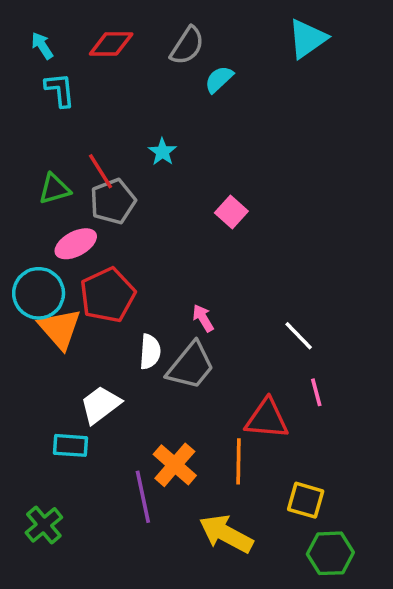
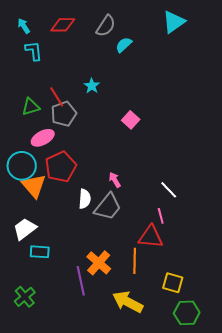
pink line: (316, 392) -> (161, 216), moved
white trapezoid: (100, 405) -> (25, 229), moved

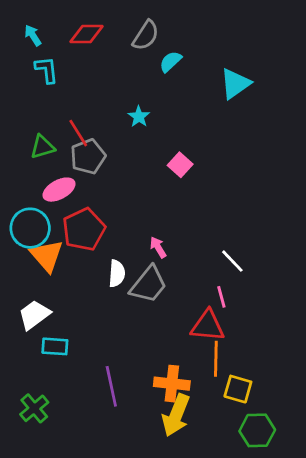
cyan triangle: (174, 22) -> (235, 84), moved
cyan star: (92, 86) -> (139, 117), moved
orange line: (135, 261) -> (216, 359), moved
orange cross: (99, 263) -> (172, 384), moved, turned -35
yellow arrow: (128, 302) -> (176, 415), turned -96

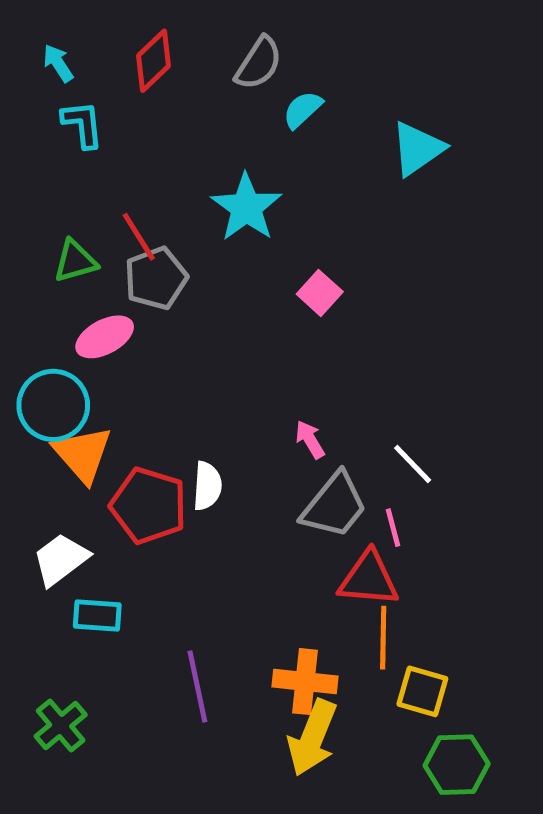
red diamond: (87, 34) -> (153, 61), turned -44
cyan star: (139, 117) -> (246, 207), size x1.8
red pentagon: (84, 229) -> (149, 506), moved, turned -30
pink arrow: (158, 247) -> (310, 440), moved
gray trapezoid: (148, 284) -> (334, 506), moved

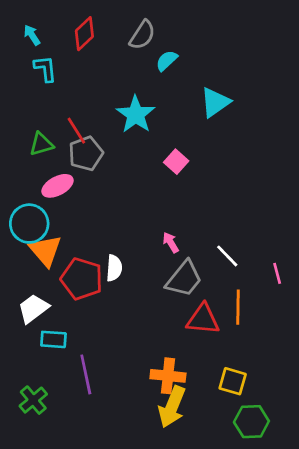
cyan triangle: (417, 149) -> (215, 102), moved
pink line: (393, 528) -> (277, 273), moved
orange line: (383, 638) -> (238, 307), moved
purple line: (197, 686) -> (86, 374), moved

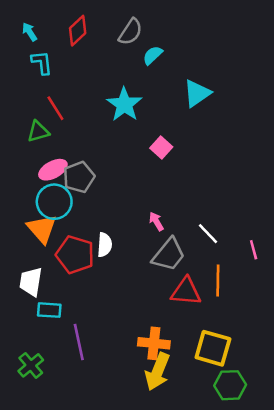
red line: (76, 131) -> (55, 108), moved
gray pentagon: (86, 154) -> (79, 177), moved
cyan circle: (29, 224) -> (54, 202), moved
white trapezoid: (33, 308) -> (31, 282), turned -44
yellow square: (233, 381) -> (213, 348), size x1.4

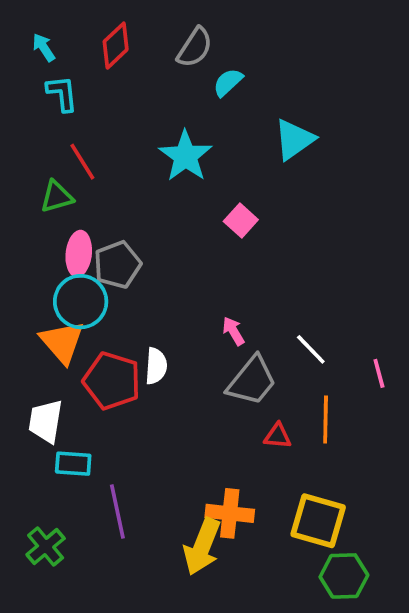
pink ellipse: (53, 170) -> (79, 254), turned -56
red triangle: (186, 292) -> (278, 436), size x0.6
yellow arrow: (158, 372) -> (202, 547), moved

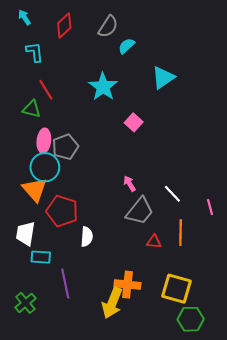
cyan arrow: (44, 47) -> (24, 17), moved
green triangle: (57, 197) -> (32, 109), turned 30
white semicircle: (156, 366) -> (87, 237), moved

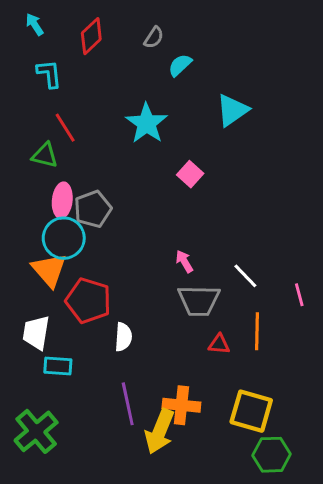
gray semicircle: (108, 27) -> (154, 38), size x0.7
gray trapezoid: (140, 211) -> (199, 301), turned 52
purple line: (65, 284) -> (128, 404), moved
green cross: (25, 303) -> (36, 431), size x1.4

